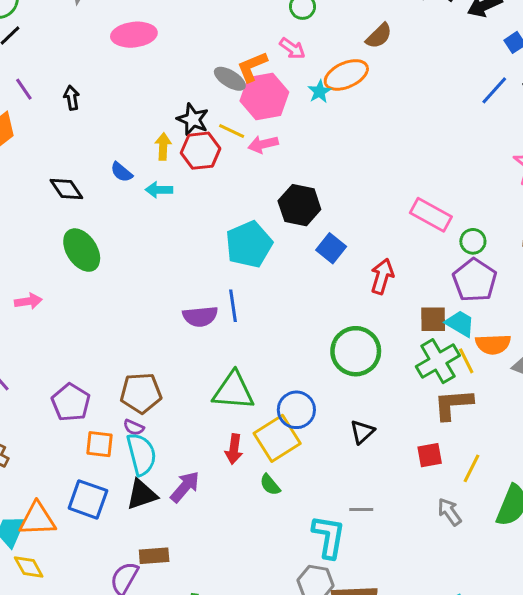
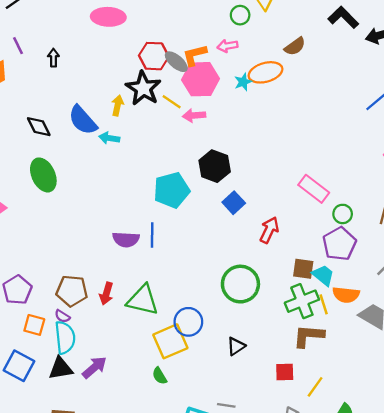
pink arrow: (292, 48) -> (227, 46), turned 126
black star: (193, 119) -> (143, 88), size x1.4
red hexagon: (200, 151) -> (154, 56), moved
blue semicircle: (121, 172) -> (83, 120), size x1.8
red arrow: (234, 449) -> (106, 294), moved

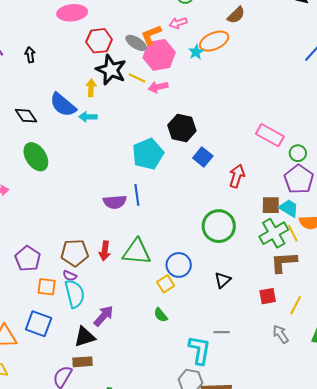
red hexagon: (154, 56) -> (99, 41), moved
yellow square: (170, 341) -> (166, 284), size x0.6
black triangle: (61, 368) -> (85, 337), moved

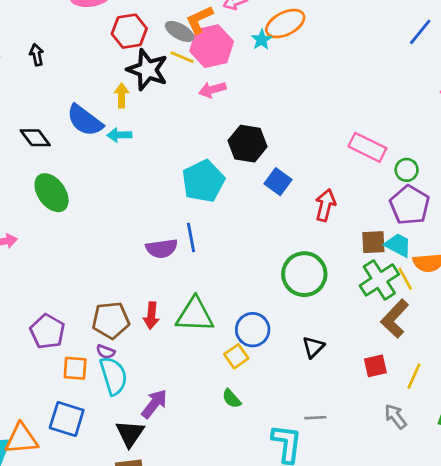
yellow line: (137, 78) -> (182, 57), moved
brown L-shape: (284, 262) -> (395, 319), turned -40
black triangle: (85, 337) -> (130, 434), turned -35

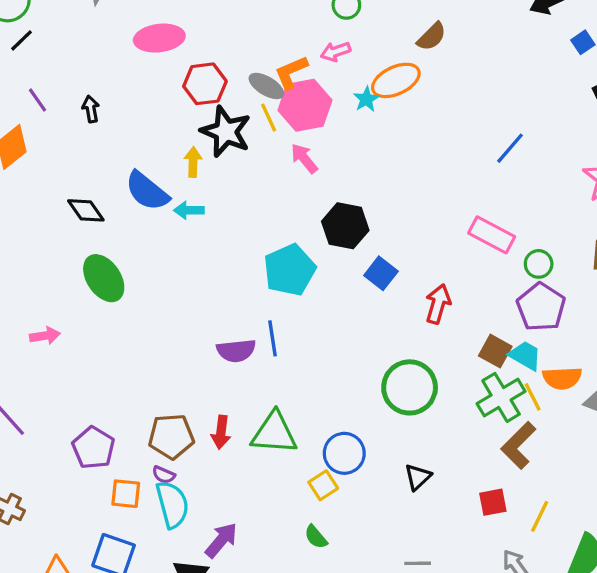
blue line: (420, 32) -> (510, 148), moved
yellow line: (182, 57) -> (269, 118), turned 40
pink arrow: (212, 90) -> (304, 158), turned 65
brown square: (373, 242) -> (495, 351), turned 30

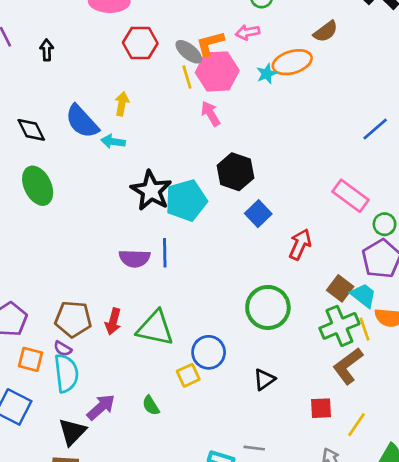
black star: (226, 132) -> (151, 191), moved
green semicircle: (316, 537) -> (151, 405), moved

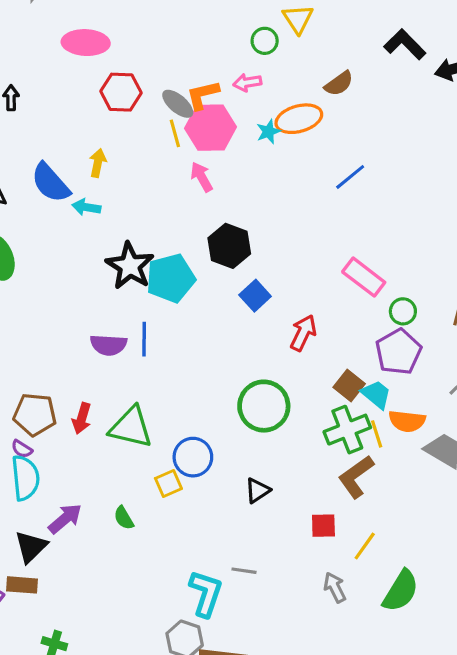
blue line: (375, 129) -> (350, 177), moved

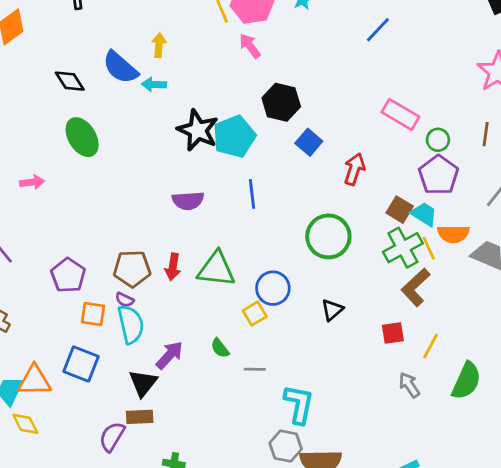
blue line: (144, 339) -> (252, 194), moved
gray line: (244, 571) -> (255, 369), moved

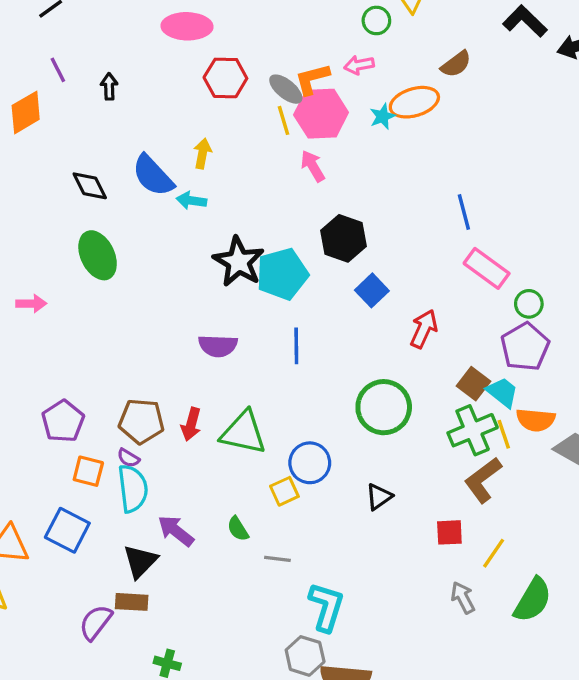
blue line: (378, 30) -> (464, 212), moved, turned -64
purple arrow: (170, 355) -> (176, 531), turned -100

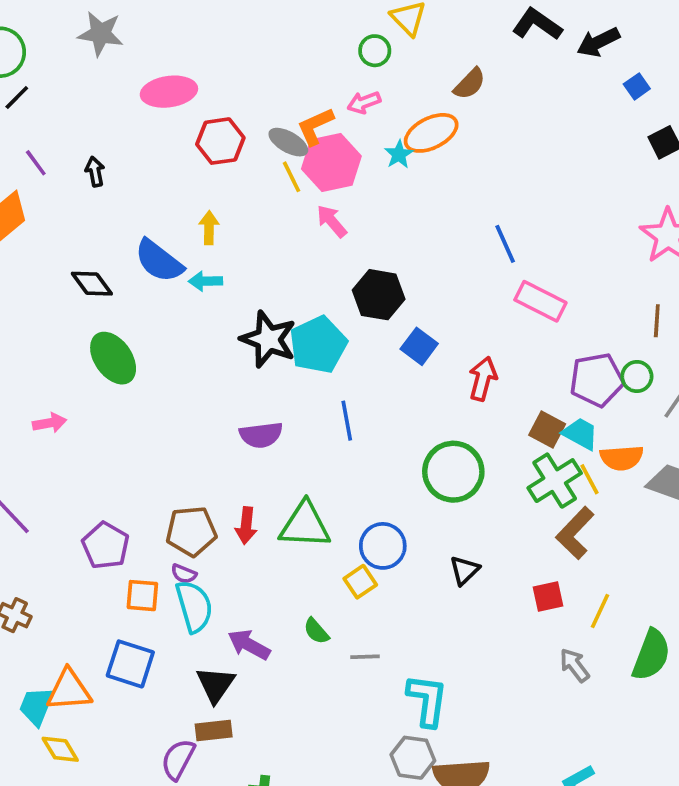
green circle: (529, 304) -> (637, 376), moved
purple pentagon: (525, 347) -> (597, 380), turned 30

